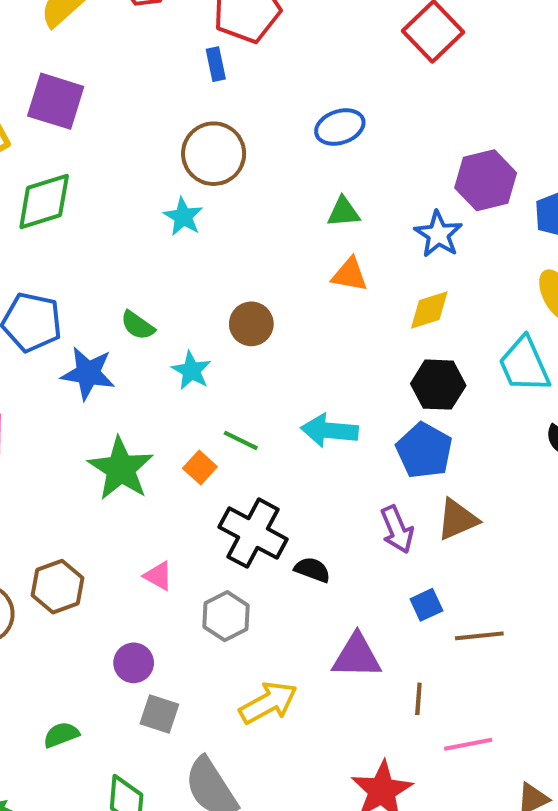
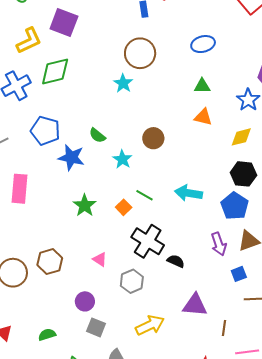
green star: (121, 469) -> (85, 205), size x0.7
blue square: (426, 605) -> (239, 274), moved

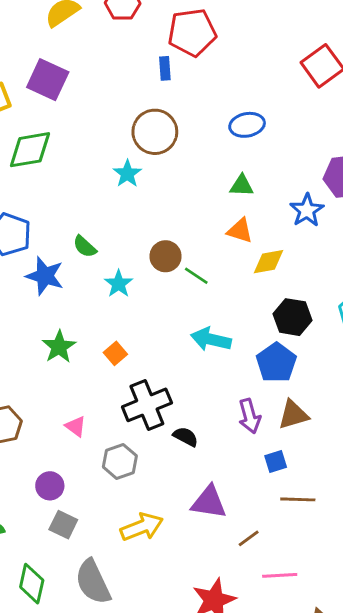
yellow diamond: (241, 137) -> (269, 262), moved
green line: (145, 195) -> (196, 276), moved
black cross: (148, 241) -> (147, 405), turned 32
brown line: (224, 328) -> (249, 538), turned 42

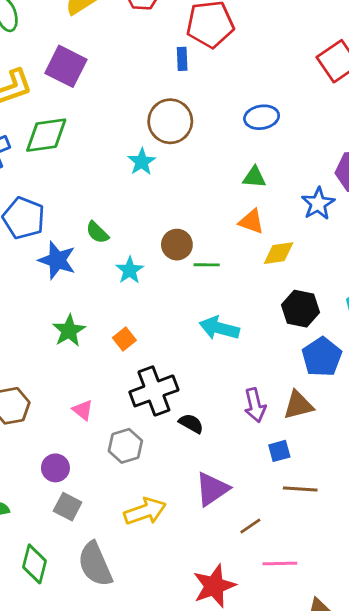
green line: (196, 276) -> (207, 265), turned -35
blue pentagon: (276, 363) -> (322, 357), moved
purple triangle: (209, 502) -> (212, 489), turned -45

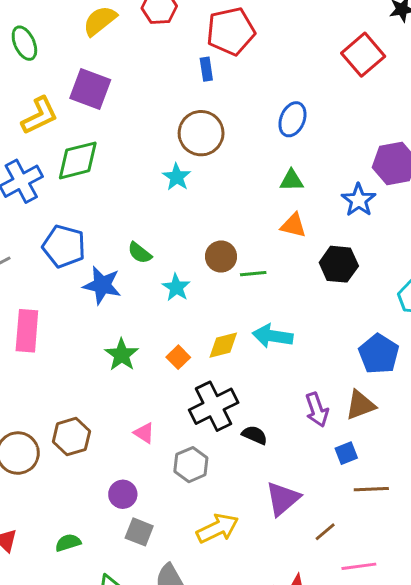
blue ellipse: (262, 117) -> (292, 119), turned -52
yellow diamond: (279, 253) -> (223, 345), moved
black hexagon: (301, 309) -> (339, 264), moved

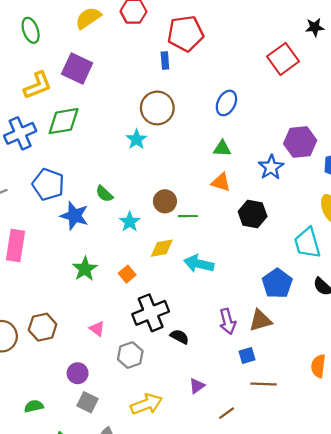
yellow diamond: (223, 345) -> (162, 248), moved
purple triangle: (283, 499) -> (197, 386), size x0.6

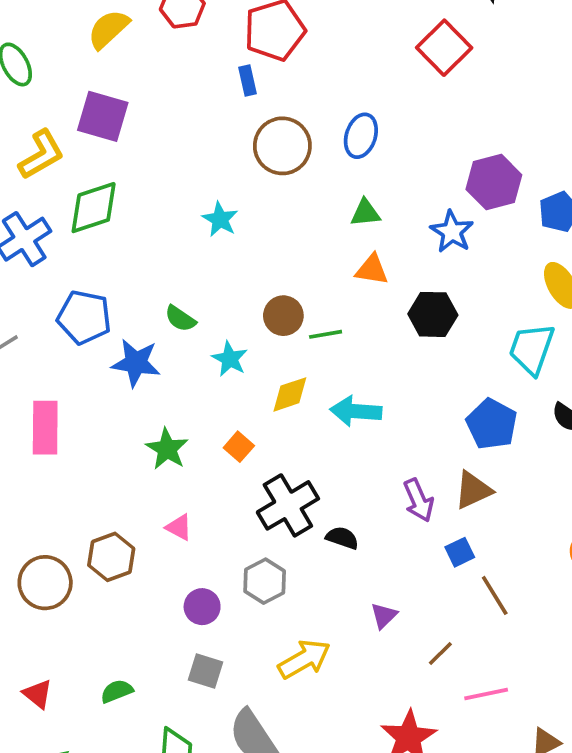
brown circle: (157, 108) -> (282, 146), moved
cyan trapezoid: (307, 243) -> (532, 349), turned 44
pink triangle: (97, 329) -> (179, 527), moved
purple circle: (78, 373) -> (202, 607), moved
brown line: (264, 384) -> (495, 595), turned 65

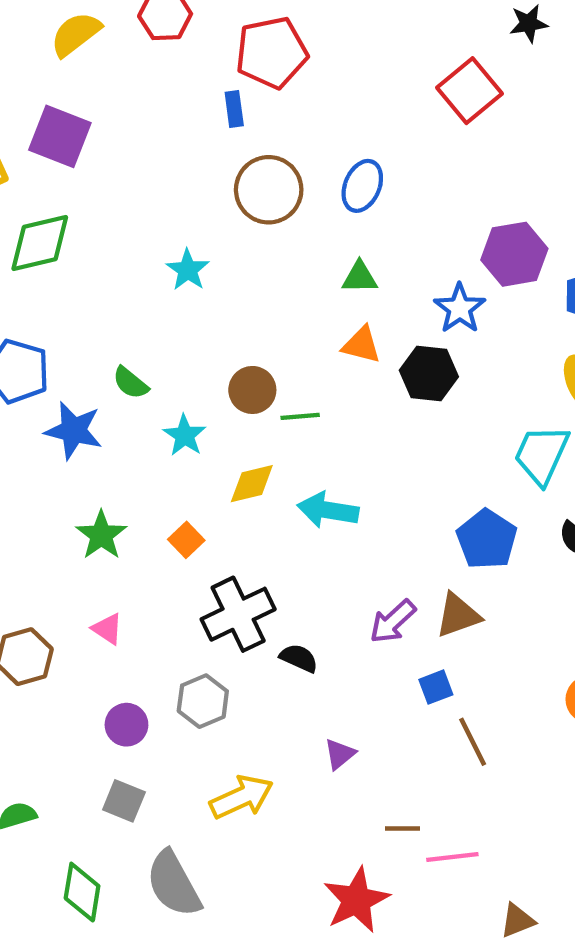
black hexagon: (433, 314) -> (429, 373), moved
purple arrow: (419, 500) -> (393, 622), turned 66
brown line: (440, 653) -> (402, 828), moved, turned 40

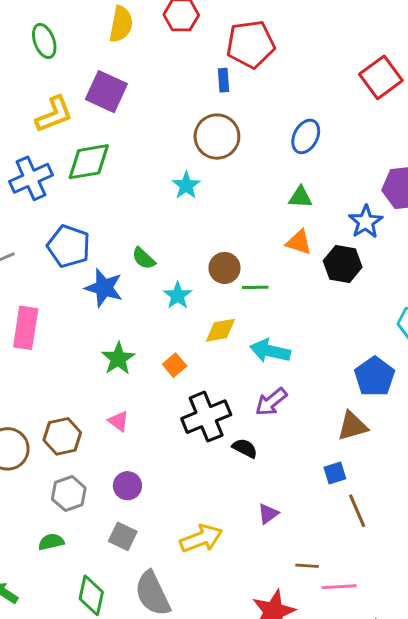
yellow semicircle: (76, 34) -> (121, 24), turned 135
brown circle: (269, 190) -> (217, 137), moved
purple arrow: (393, 622) -> (271, 402), moved
gray hexagon: (203, 701) -> (69, 494), moved

